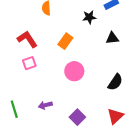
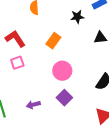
purple square: (77, 117) -> (64, 98), moved

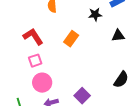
pink circle: (62, 71) -> (42, 83), moved

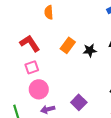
black star: (95, 15) -> (90, 50), moved

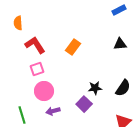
orange semicircle: (49, 12) -> (18, 23), moved
black star: (90, 50) -> (95, 88), moved

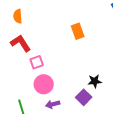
red L-shape: (35, 45) -> (21, 43), moved
orange rectangle: (73, 47) -> (78, 31), moved, turned -56

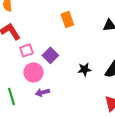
purple square: (84, 97) -> (50, 55), moved

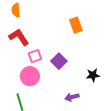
pink circle: (33, 72) -> (30, 76), moved
purple arrow: (42, 92) -> (72, 97), moved

